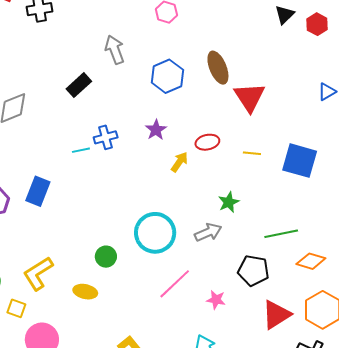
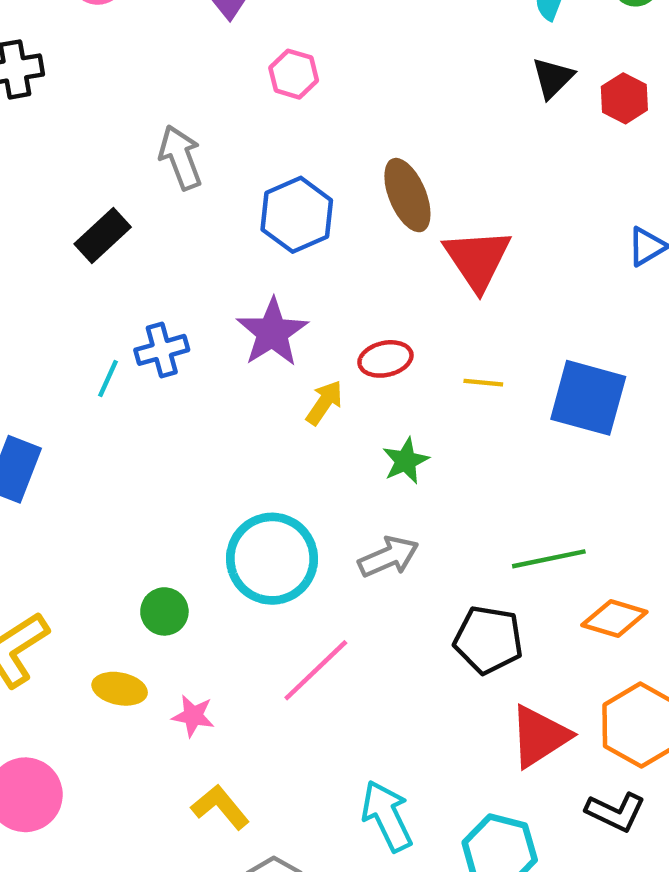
purple star: (156, 130) -> (272, 332), size x1.5
cyan line: (81, 150) -> (108, 379), turned -54
green star: (229, 202) -> (406, 461), moved
pink star: (216, 300) -> (193, 716), moved

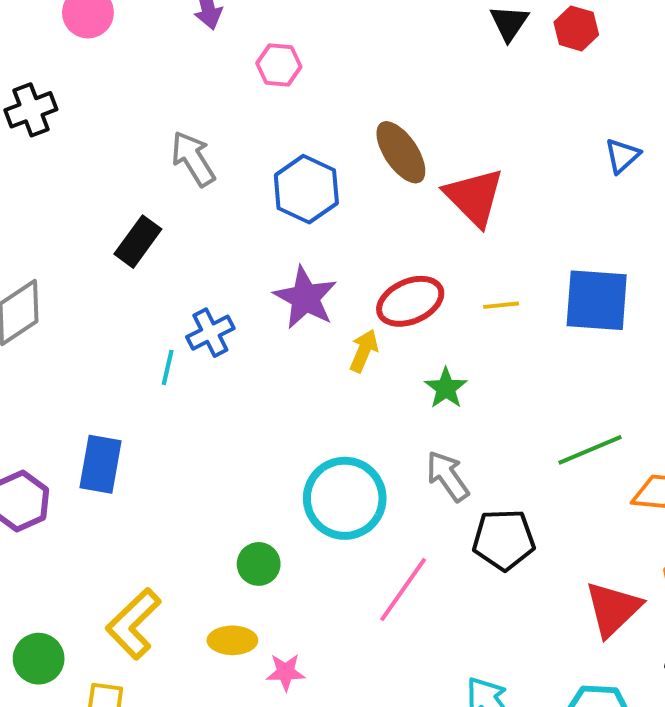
red ellipse: (385, 359) -> (410, 301), size x1.4
gray arrow: (388, 557) -> (448, 476), turned -90
black pentagon: (488, 640) -> (504, 540), moved
pink star: (193, 716) -> (286, 672), moved

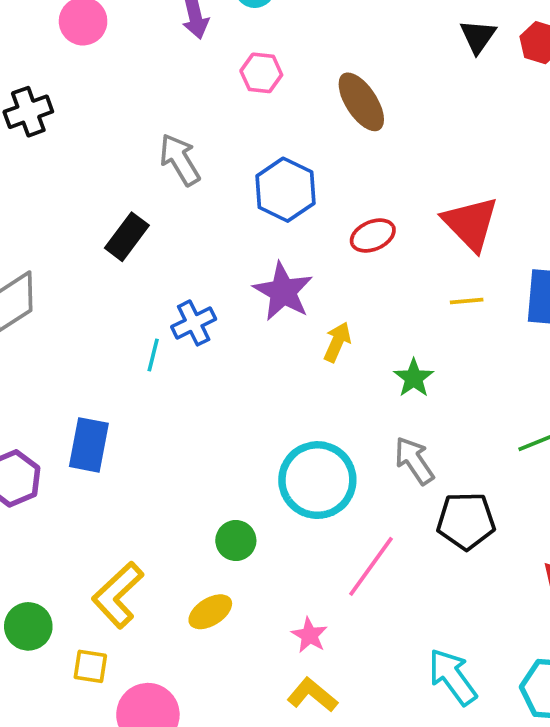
brown ellipse: (401, 152) -> (361, 102), moved
red triangle: (474, 197) -> (471, 223), moved
red ellipse: (410, 301) -> (373, 235), moved, size x0.7
yellow ellipse: (232, 640) -> (210, 612), turned -33
pink star: (286, 672) -> (309, 635), moved, turned 30

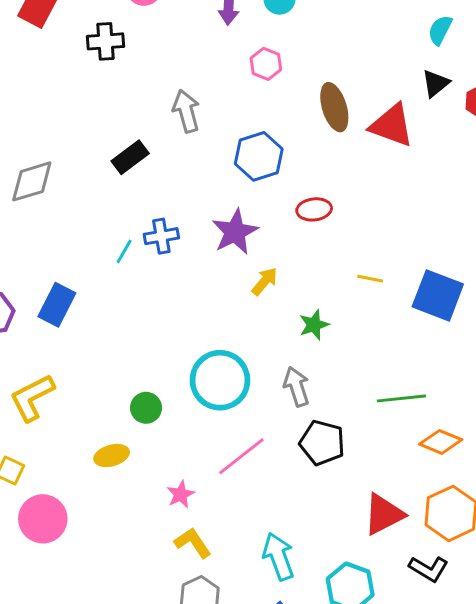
black cross: (28, 112) -> (106, 41), moved
red triangle: (471, 223) -> (392, 125), moved, turned -42
yellow L-shape: (118, 595) -> (32, 398), moved
yellow L-shape: (312, 695) -> (193, 543), moved

